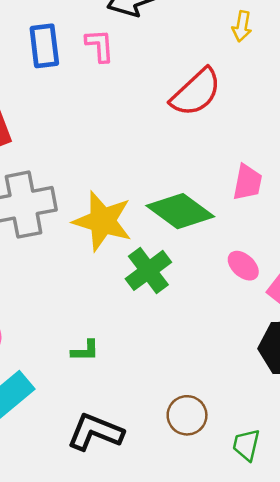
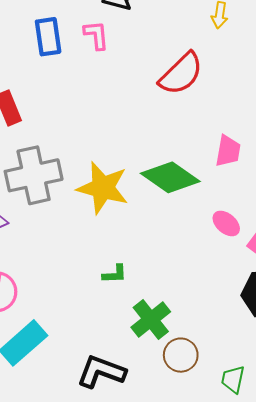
green cross: (148, 270) -> (151, 320), moved
green L-shape: (85, 351) -> (115, 274), moved

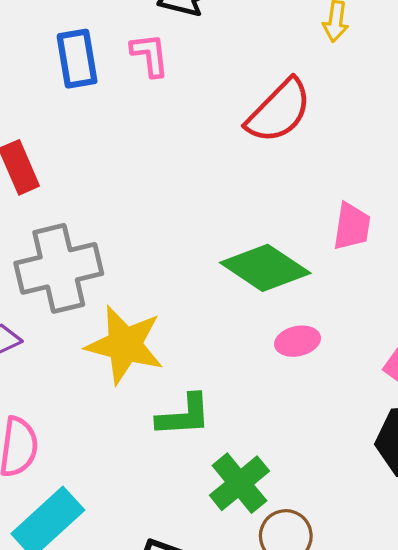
yellow star: (103, 188) -> (125, 345), moved
pink ellipse: (226, 223) -> (298, 341), moved, turned -52
green L-shape: (115, 274) -> (184, 415), size x1.5

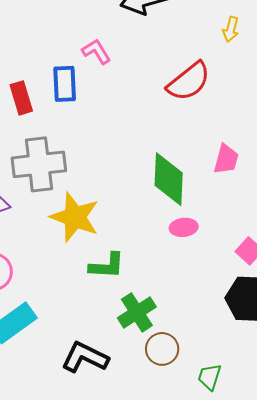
pink L-shape: (150, 55) -> (96, 52), moved, turned -32
blue rectangle: (77, 59) -> (65, 84), moved
green diamond: (265, 268) -> (169, 179), turned 52

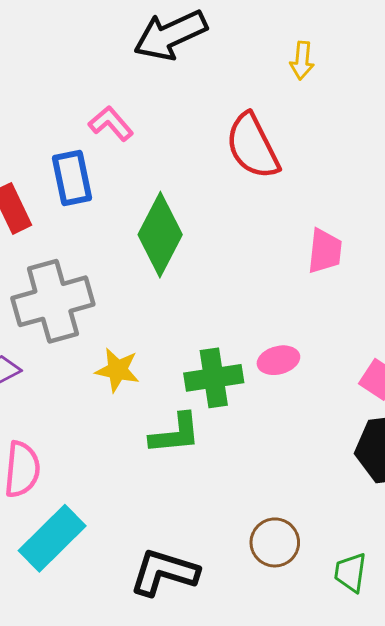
red semicircle: (189, 81) -> (253, 146), turned 111
green diamond: (169, 179) -> (160, 235), moved, turned 34
yellow star: (75, 217) -> (117, 370), size x0.6
green cross: (137, 312) -> (214, 378), moved, turned 33

